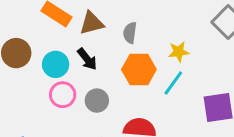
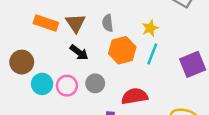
brown triangle: (92, 23) -> (75, 23), turned -35
cyan circle: (56, 64) -> (42, 84), moved

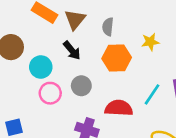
cyan line: (152, 54) -> (152, 94), moved
cyan circle: (42, 84) -> (41, 67), moved
pink circle: (67, 86) -> (50, 93), moved

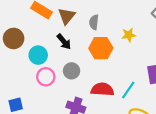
cyan line: (152, 94) -> (128, 90), moved

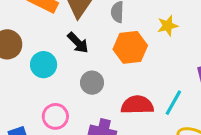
pink circle: (46, 77) -> (55, 116), moved

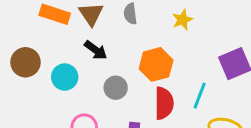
orange hexagon: (130, 47) -> (156, 64), moved
red semicircle: (137, 105) -> (164, 103), turned 100

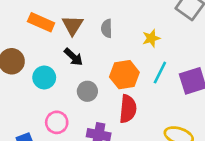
cyan line: (200, 96) -> (160, 73), moved

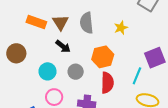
gray semicircle: (107, 28) -> (87, 23), size x1.5
cyan line: (160, 73) -> (137, 76), moved
cyan circle: (44, 78) -> (48, 71), moved

